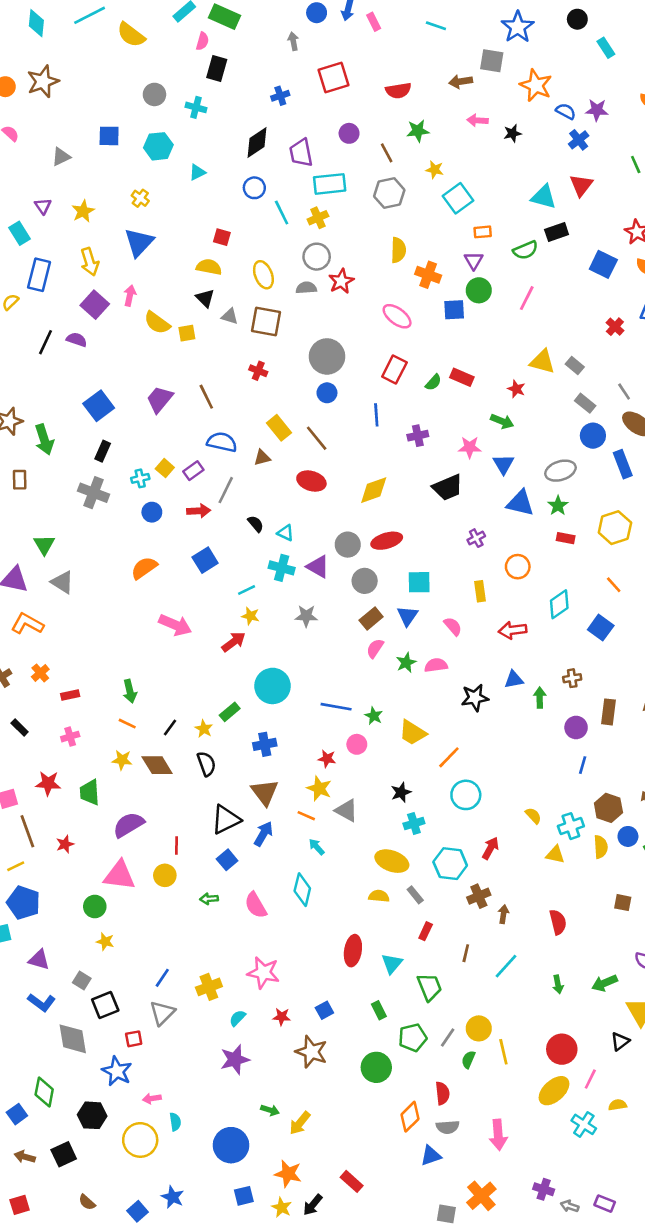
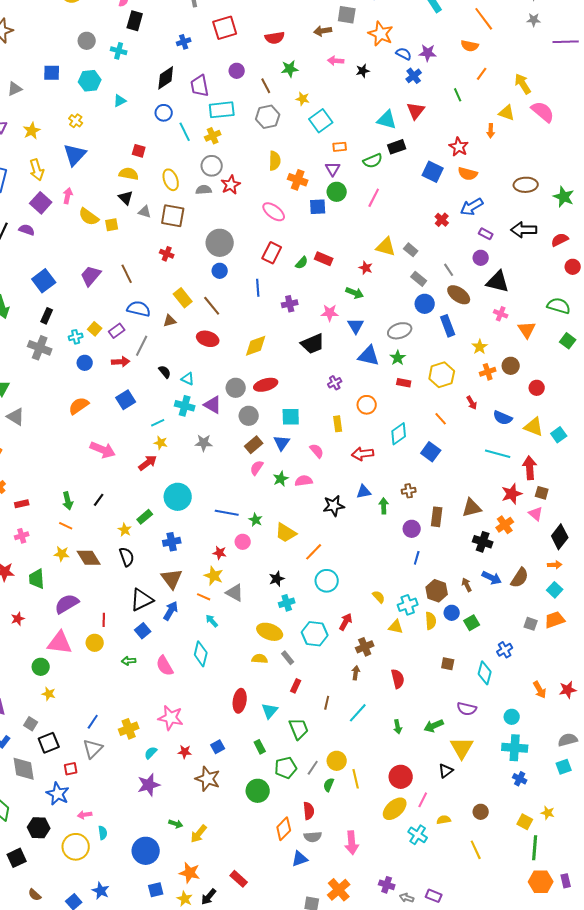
black line: (170, 727) -> (99, 500), moved
brown cross: (479, 896) -> (365, 647), moved

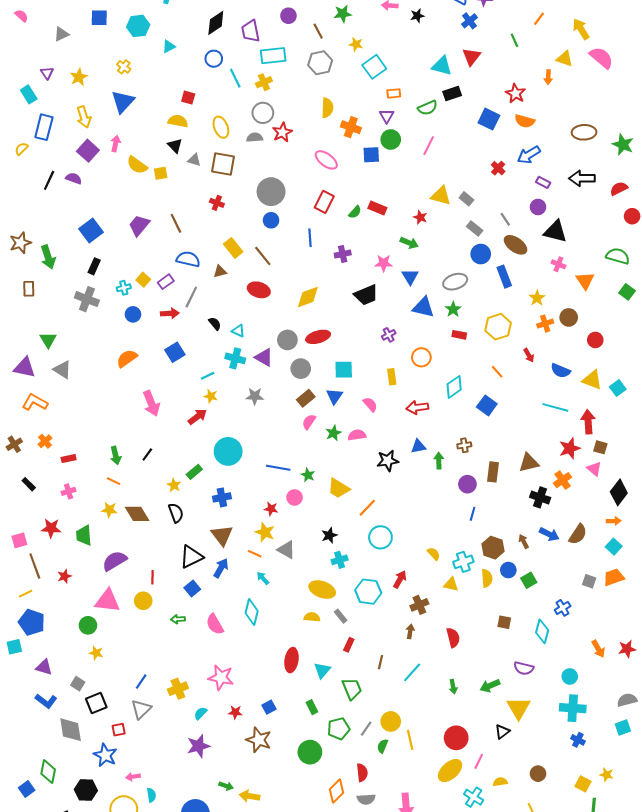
pink arrow: (103, 450) -> (151, 403), turned 45
yellow arrow: (199, 834) -> (250, 796), turned 60

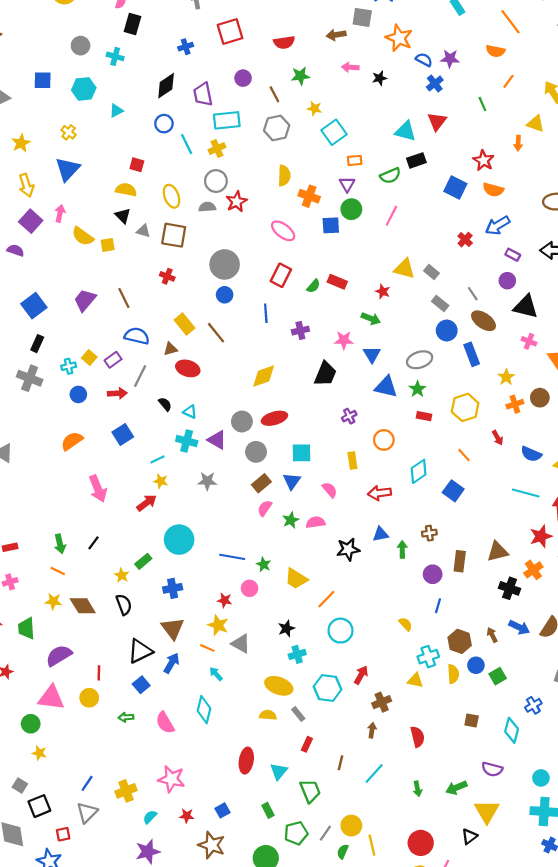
red ellipse: (259, 290) -> (188, 368), moved
black trapezoid: (366, 295) -> (325, 374), turned -45
yellow semicircle: (434, 554) -> (406, 624), moved

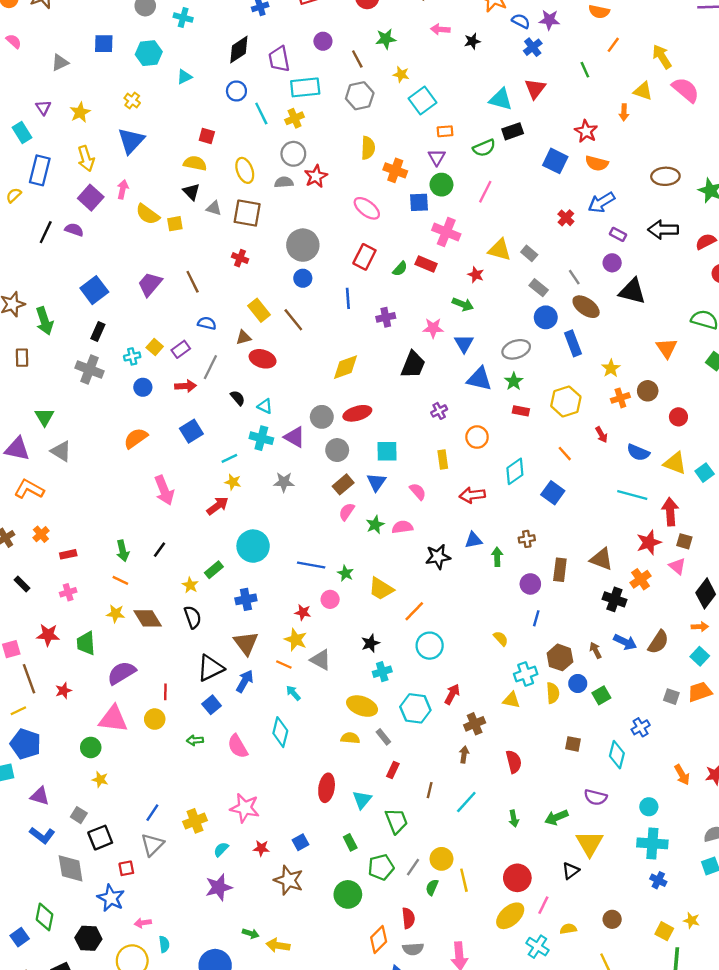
blue semicircle: (137, 336) -> (207, 323), size x0.7
pink cross: (529, 341) -> (446, 232), moved, size x1.6
brown triangle: (498, 552) -> (601, 559), turned 35

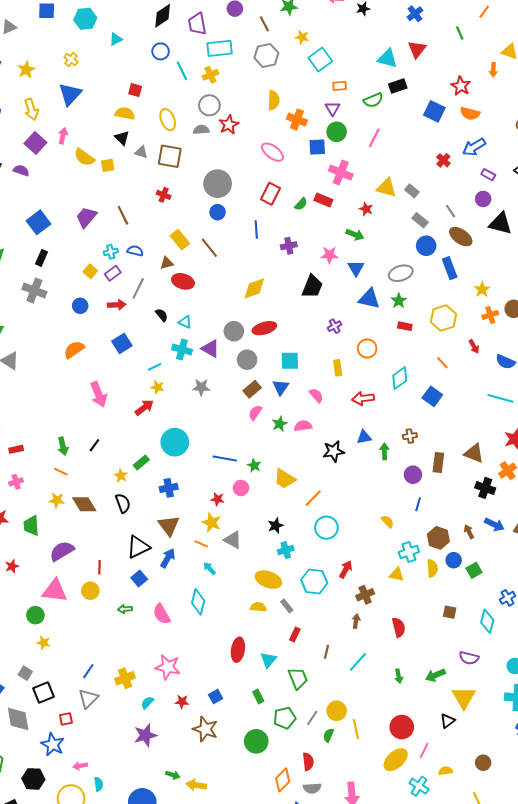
cyan cross: (132, 356) -> (111, 252), moved

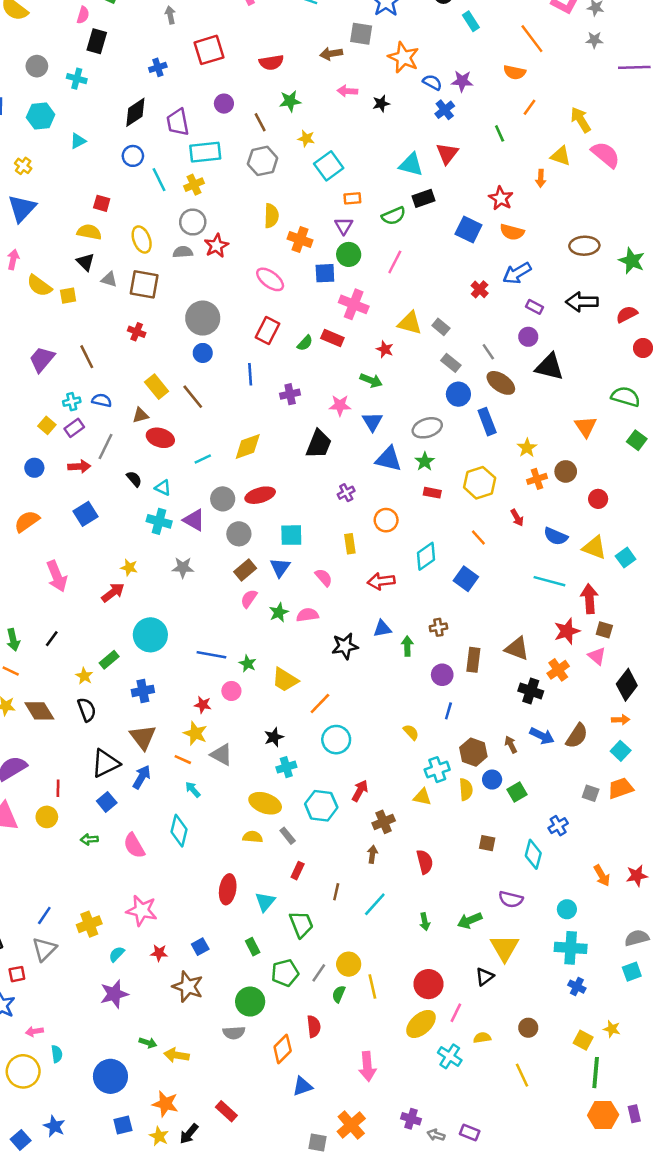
cyan line: (154, 367) -> (203, 459), moved
gray semicircle: (312, 788) -> (234, 1033), moved

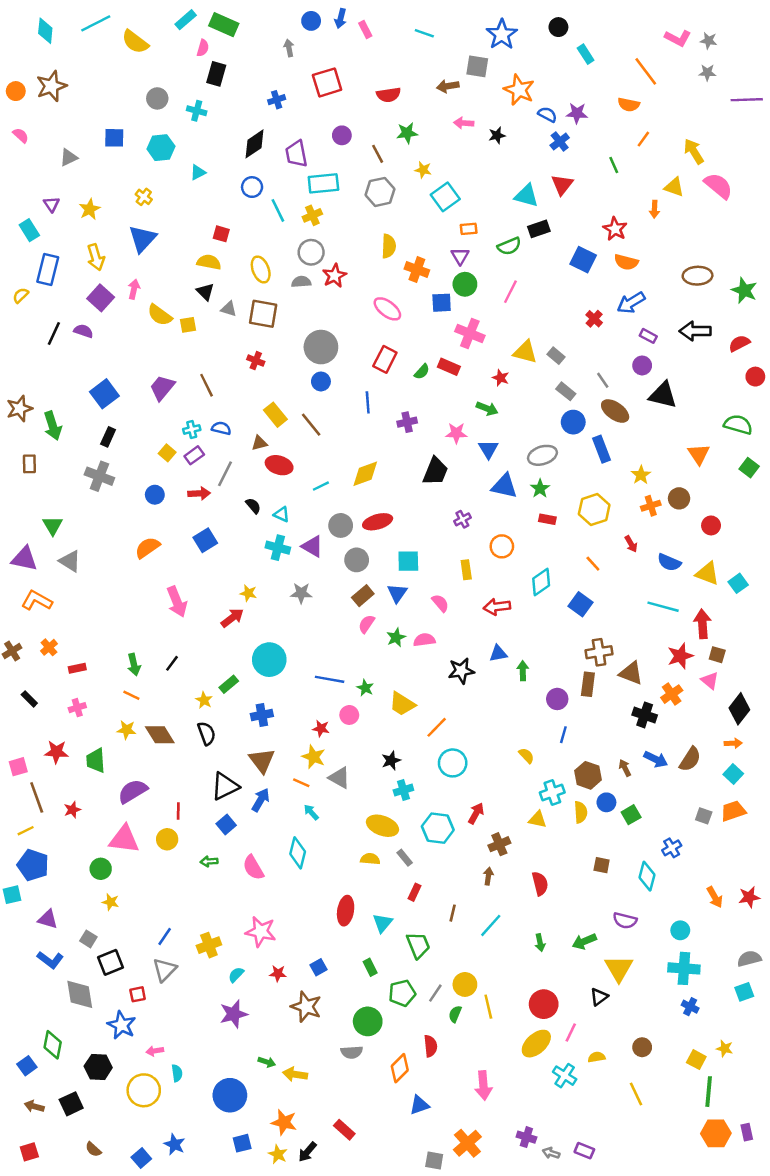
brown cross: (438, 627) -> (599, 652), moved, size x1.5

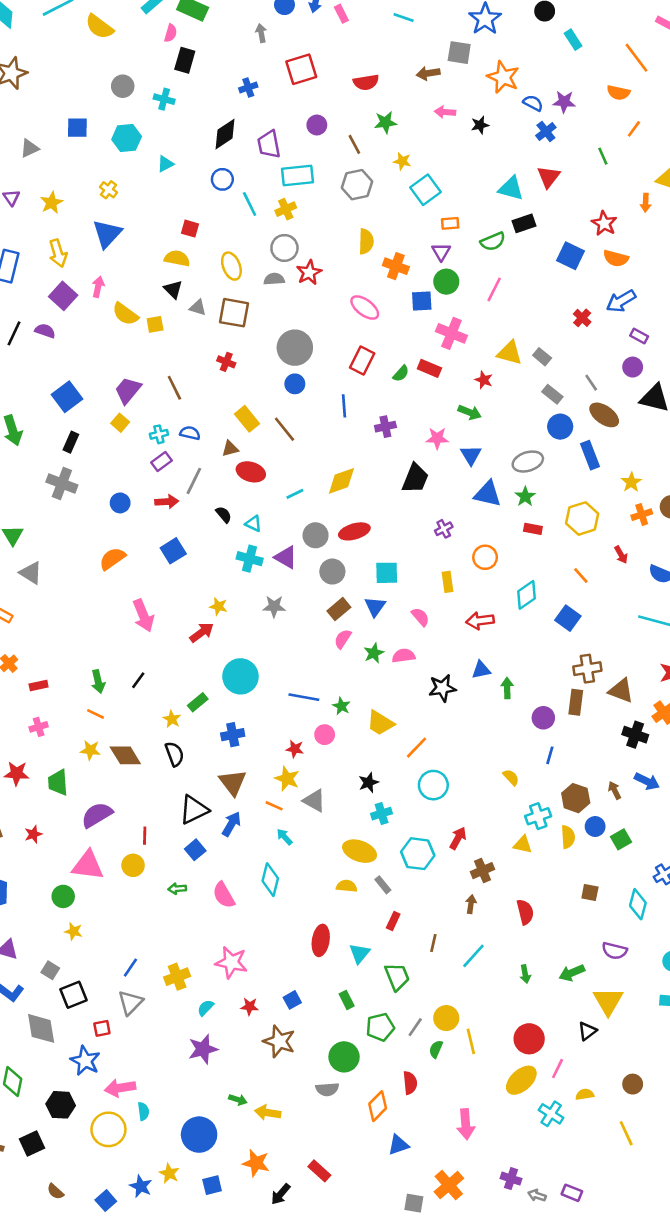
yellow square: (167, 453) -> (120, 423), moved
pink arrow: (155, 1051) -> (120, 1088), size x1.6
yellow star: (278, 1154) -> (169, 1173), moved

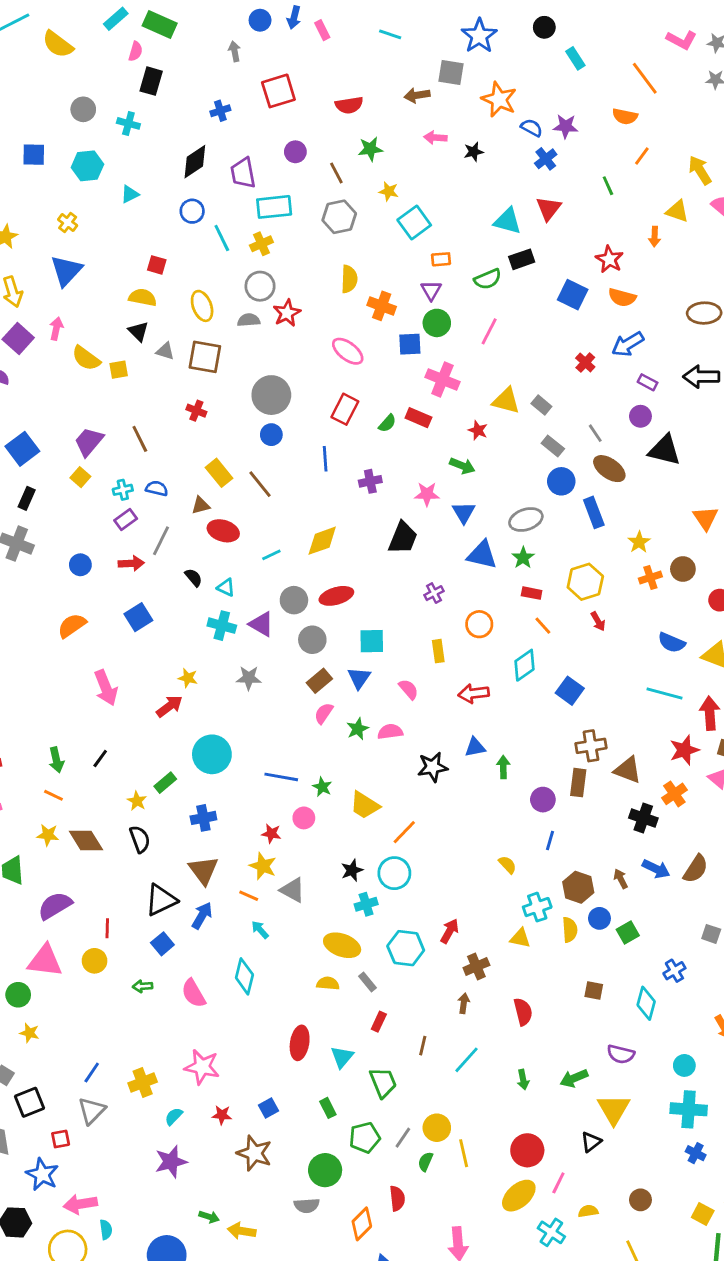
red arrow: (621, 555) -> (598, 621), moved
orange line: (581, 575) -> (543, 626), moved
cyan circle: (433, 785) -> (394, 873), moved

